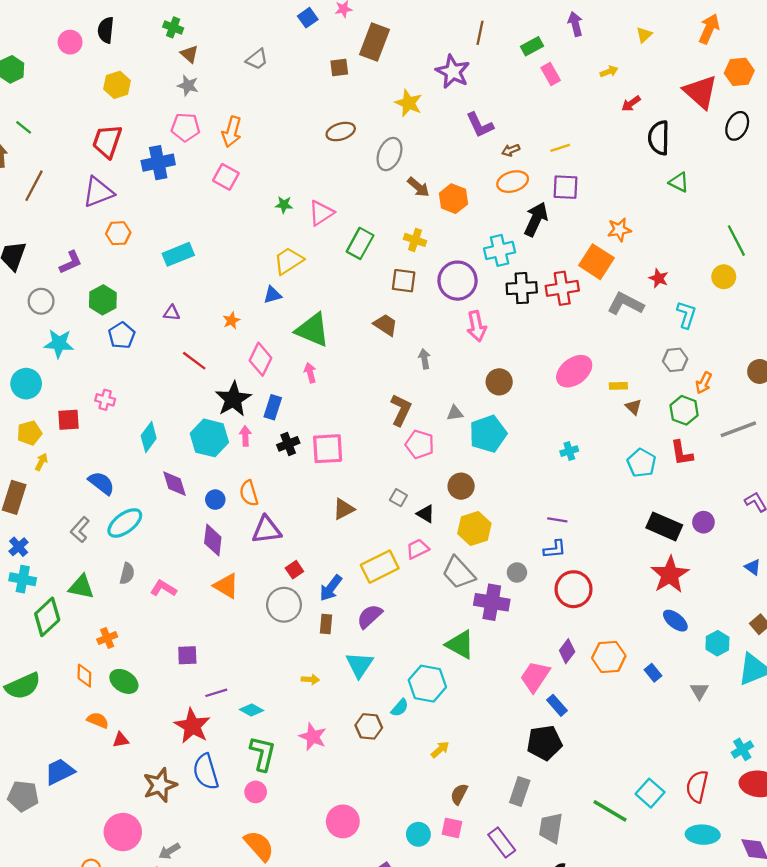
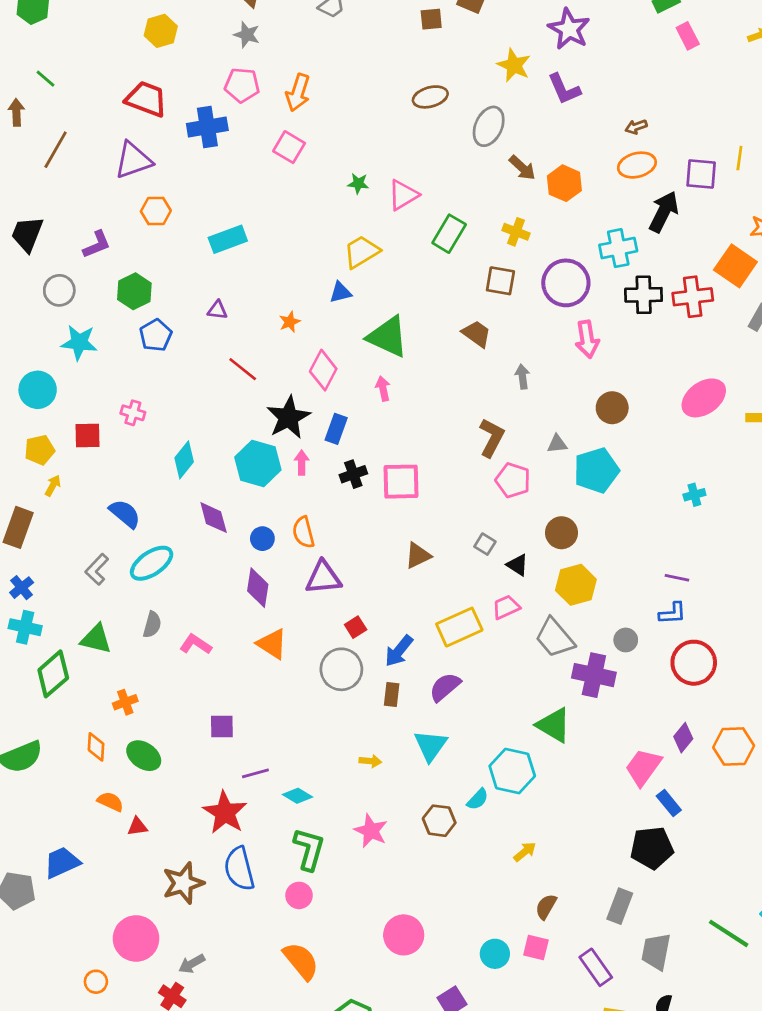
purple L-shape: (480, 125) -> (564, 89), moved
red trapezoid: (107, 141) -> (146, 99), turned 90
yellow line: (560, 148) -> (739, 158), moved, turned -66

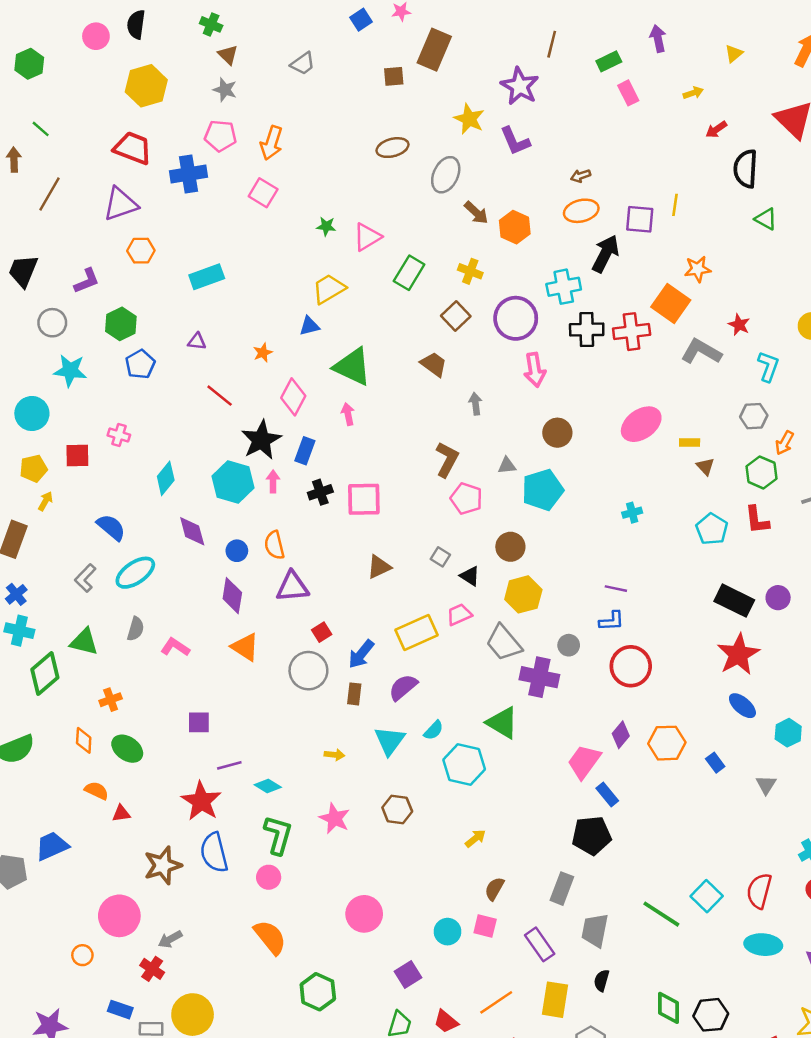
yellow hexagon: (161, 31) -> (146, 86), size x1.4
brown square: (500, 281) -> (456, 316), turned 36
cyan semicircle: (478, 799) -> (434, 730), moved

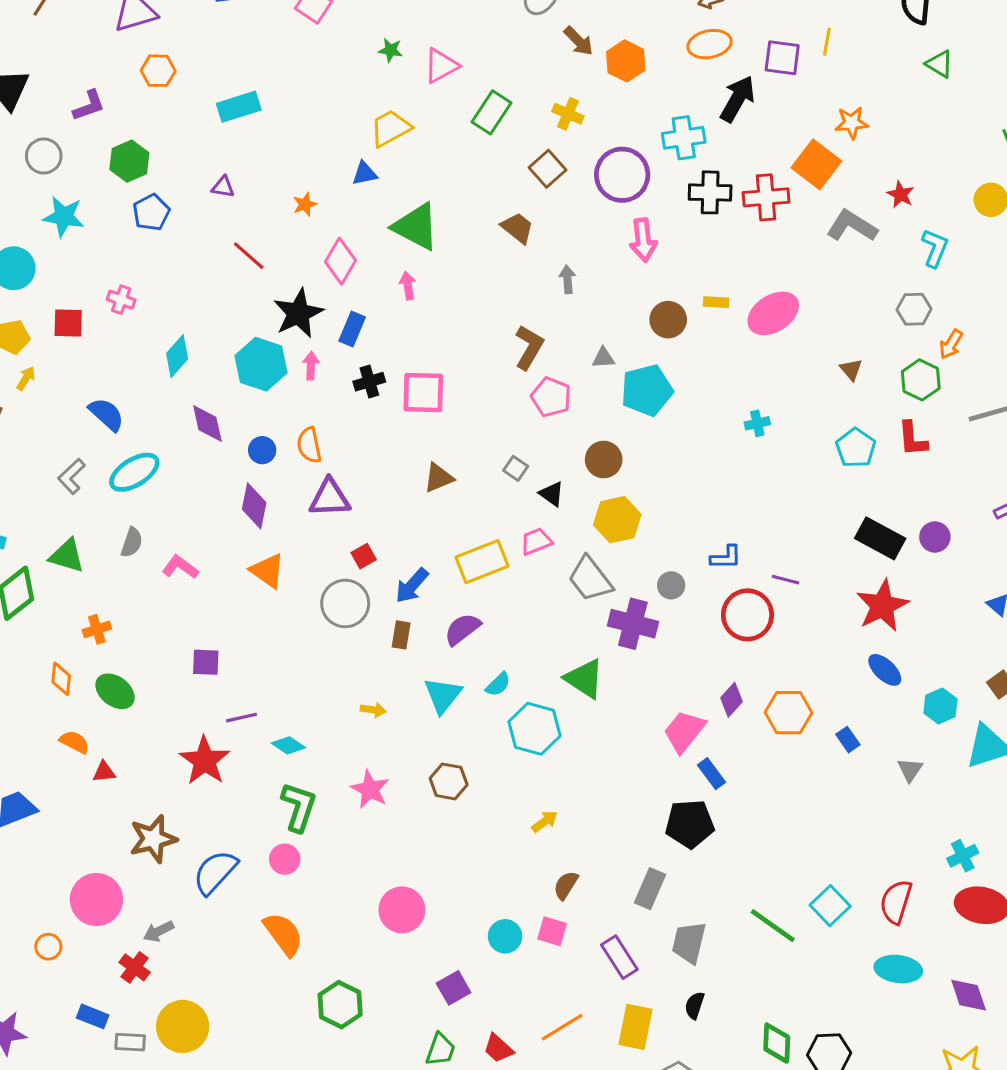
yellow rectangle: (690, 442) -> (716, 302), moved
purple line: (616, 589) -> (785, 580), moved
blue semicircle: (214, 853) -> (215, 872), moved, turned 54

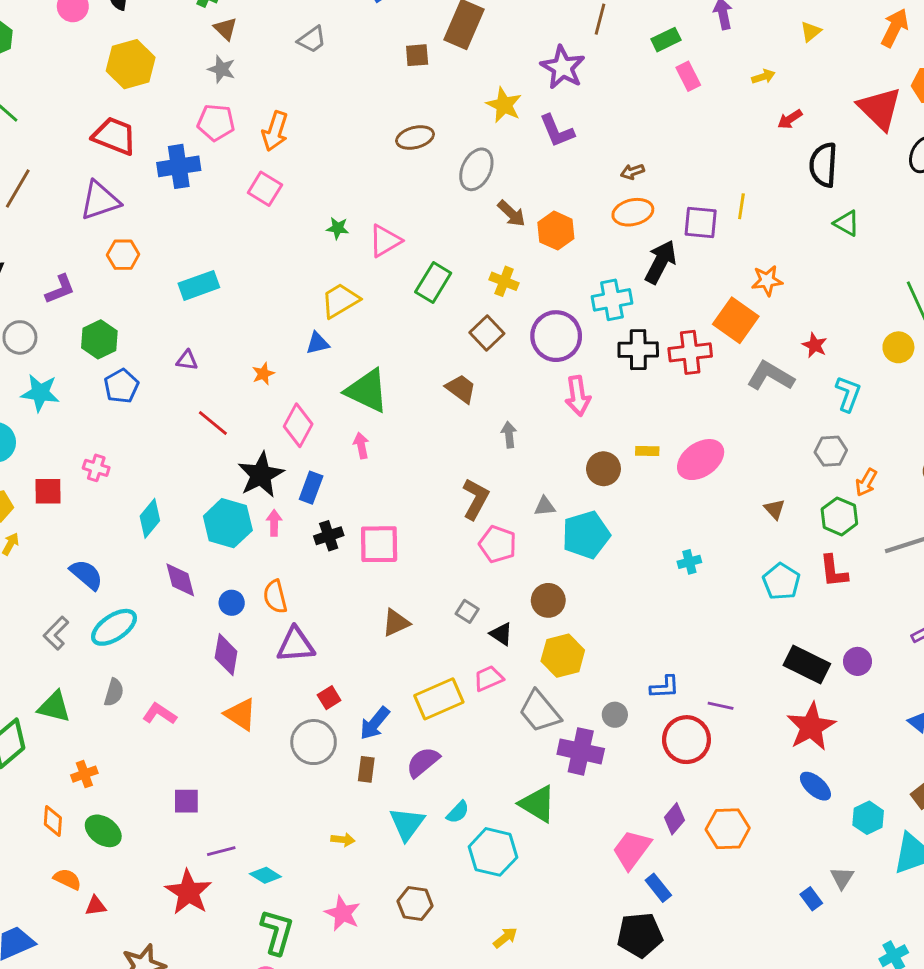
blue rectangle: (848, 740) -> (811, 899), moved

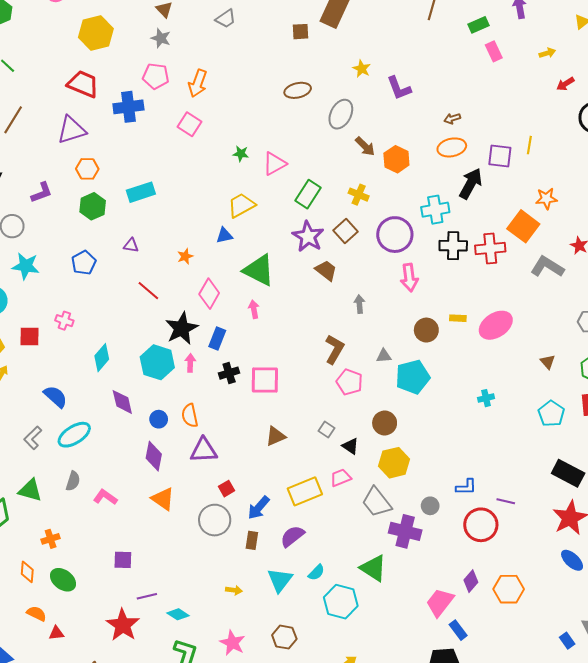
purple star: (563, 67) -> (308, 236), moved
yellow star: (504, 105) -> (362, 69), size x0.7
green hexagon: (99, 339) -> (93, 206), moved

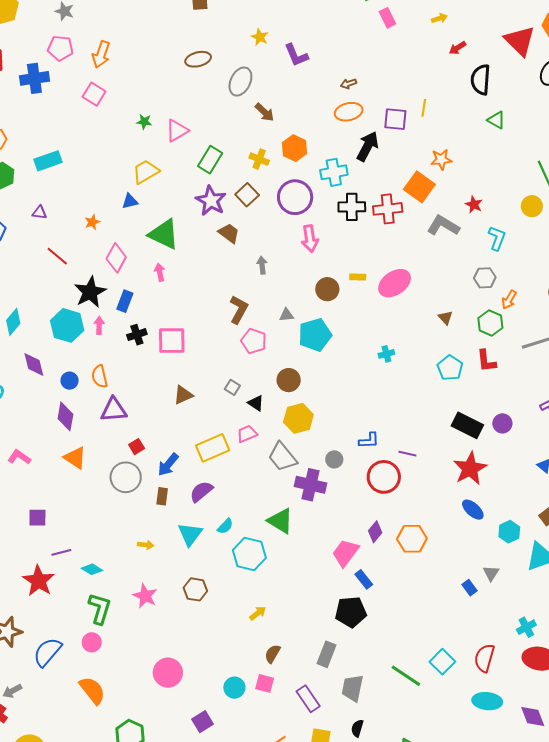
orange hexagon: (396, 159) -> (295, 148), moved

